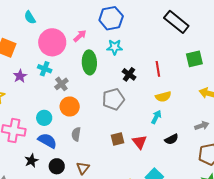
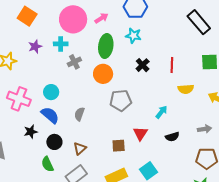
cyan cross: (45, 69) -> (61, 44), turned -32
yellow semicircle: (163, 97) -> (186, 89), moved
gray pentagon: (113, 99) -> (121, 100), moved
orange circle: (70, 106) -> (103, 74), moved
brown square: (117, 139) -> (119, 146), moved

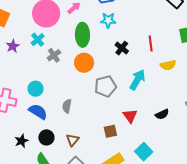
cyan cross: (61, 44) -> (38, 40), turned -32
cyan arrow: (161, 112) -> (137, 80), moved, size x1.5
black star: (31, 132) -> (22, 141), moved

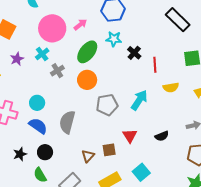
green ellipse: (82, 35) -> (87, 52), turned 35
black cross: (122, 48) -> (134, 53), moved
gray semicircle: (67, 106) -> (67, 122), size x1.6
brown triangle: (73, 140) -> (88, 156), moved

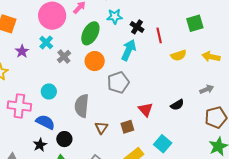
cyan arrow: (139, 100) -> (129, 50), moved
blue semicircle: (38, 126) -> (45, 122), moved
brown triangle: (88, 156) -> (101, 128), moved

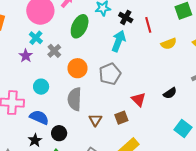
purple star: (22, 51) -> (26, 56), moved
orange circle: (95, 61) -> (77, 68), moved
cyan square: (163, 144) -> (183, 128), moved

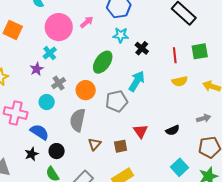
red line: (148, 25) -> (175, 55), moved
green ellipse: (80, 26) -> (103, 62), moved
cyan arrow: (119, 41) -> (137, 81), moved
gray cross: (54, 51) -> (59, 83), moved

